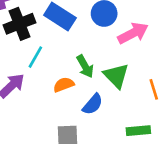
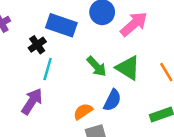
black cross: (20, 24) -> (37, 45), moved, size x0.6
orange semicircle: (64, 85) -> (83, 111), moved

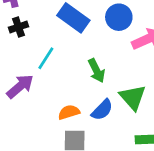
black cross: (37, 45) -> (18, 27), moved
green triangle: (128, 68) -> (133, 97), moved

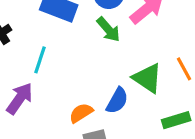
green arrow: (96, 71) -> (108, 29), moved

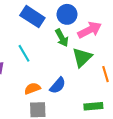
cyan line: (40, 60) -> (24, 53), moved, turned -60
green triangle: (147, 78) -> (82, 57), moved, turned 30

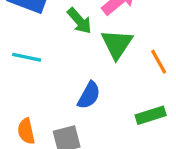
cyan line: (24, 53) -> (27, 57), turned -36
orange semicircle: (32, 88) -> (26, 131), moved, turned -70

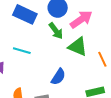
green triangle: (117, 44) -> (78, 47), turned -45

